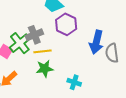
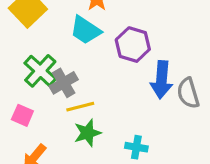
purple hexagon: (66, 24) -> (133, 45), moved
green cross: (20, 43) -> (40, 71), moved

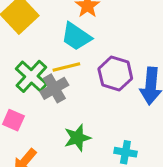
purple hexagon: (133, 45) -> (115, 74), moved
yellow line: (80, 107) -> (66, 67), moved

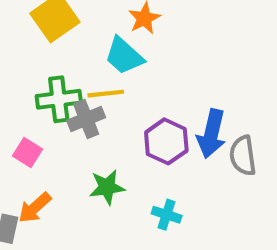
purple hexagon: (115, 74) -> (166, 141), moved
green cross: (31, 76) -> (59, 99), turned 32

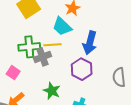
blue arrow: (211, 134) -> (90, 43), moved
green star: (107, 187) -> (52, 91), turned 30

